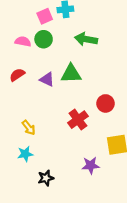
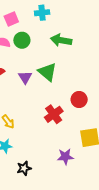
pink square: (45, 16) -> (11, 19), moved
green triangle: (71, 74) -> (47, 72), turned 42
purple triangle: (47, 79) -> (25, 77), turned 32

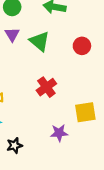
purple triangle: (25, 77) -> (12, 34), moved
red circle: (79, 99) -> (82, 46), moved

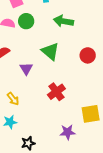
purple triangle: (12, 34) -> (26, 69), moved

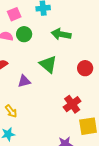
purple triangle: (26, 69) -> (24, 81), turned 48
red cross: (56, 92) -> (72, 104), moved

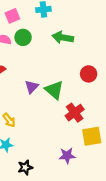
green triangle: (48, 64) -> (54, 90), moved
purple triangle: (24, 81) -> (32, 87), moved, turned -32

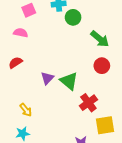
green circle: (23, 37) -> (73, 17), moved
green arrow: (63, 37) -> (100, 39), moved, turned -150

